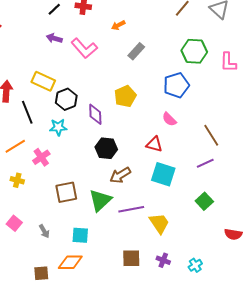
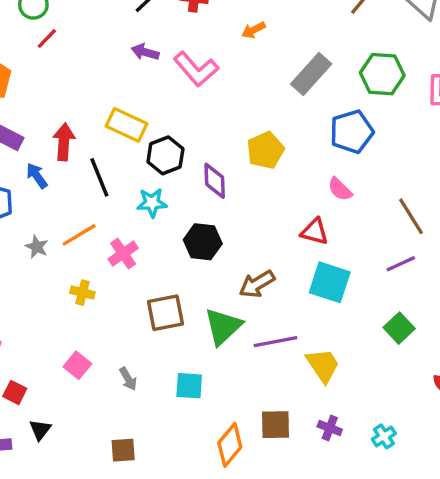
gray rectangle: (136, 51) -> (311, 74), moved, size x1.4
black hexagon: (106, 148) -> (203, 242), moved
orange diamond: (70, 262) -> (230, 445), moved, turned -50

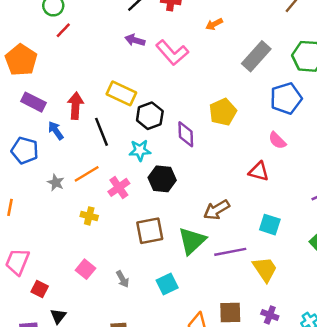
black hexagon: (203, 242) -> (162, 179), moved
cyan square: (330, 282) -> (270, 225), moved, size x0.7
cyan square: (189, 386) -> (167, 284), turned -30

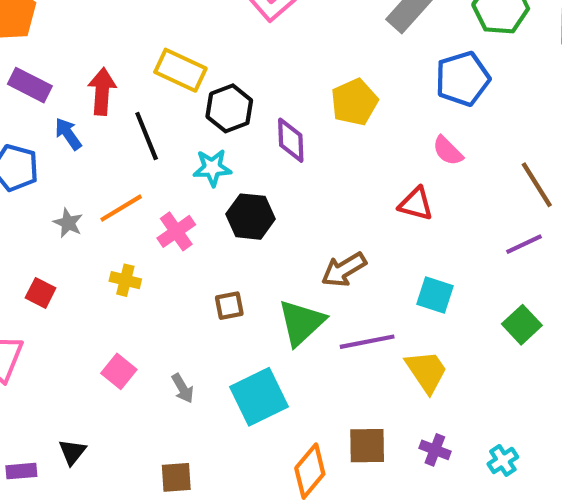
brown square: (150, 231) -> (229, 306), size x0.6
cyan square: (167, 284) -> (259, 397), size x1.5
red square: (40, 289) -> (41, 293), moved

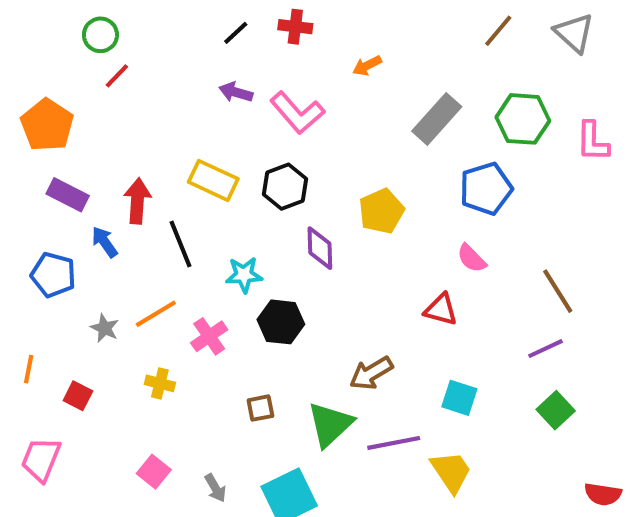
black hexagon: (229, 108) -> (285, 187), moved
green square: (522, 325) -> (556, 410), moved

